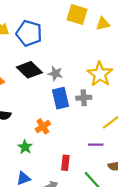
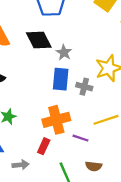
orange cross: (43, 126) -> (56, 120), moved, size x1.6

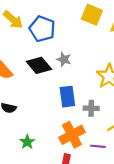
gray star: (64, 52) -> (64, 59), moved
gray cross: (84, 87) -> (91, 108), moved

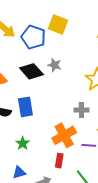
yellow square: (92, 15) -> (58, 24), moved
blue rectangle: (67, 97) -> (25, 107), moved

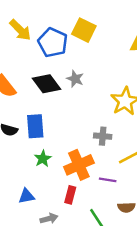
green star: (23, 143) -> (43, 159), moved
blue triangle: (19, 173) -> (26, 196), moved

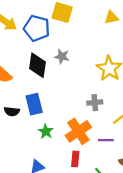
black diamond: (46, 84) -> (38, 65), turned 55

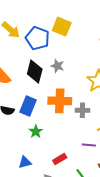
blue rectangle: (34, 104) -> (28, 106), turned 30
orange cross: (78, 131) -> (60, 101), moved, turned 30
red rectangle: (75, 159) -> (60, 159), turned 48

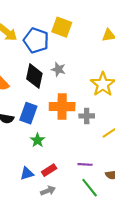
purple line: (89, 145) -> (85, 164), moved
red rectangle: (60, 159) -> (49, 170), moved

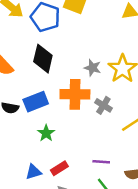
gray star: (58, 69) -> (92, 68), moved
blue rectangle: (28, 113) -> (36, 102), turned 48
gray cross: (87, 116) -> (103, 105), turned 32

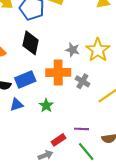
green star: (46, 133) -> (46, 106), moved
red rectangle: (59, 168) -> (59, 140), moved
blue triangle: (33, 172) -> (17, 105), moved

